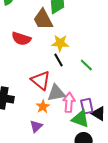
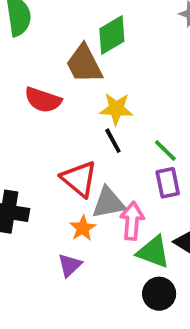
purple rectangle: (87, 106) -> (168, 183), moved

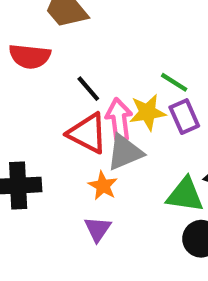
yellow star: (116, 109) -> (147, 112), moved
black line: (113, 141) -> (88, 89), moved
pink arrow: (132, 221) -> (119, 119), moved

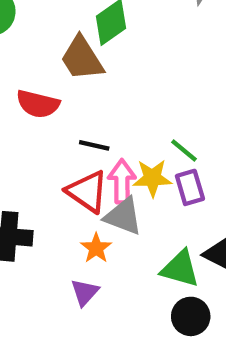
black line: (88, 89) -> (94, 145), turned -44
gray triangle: (125, 152) -> (123, 216), turned 36

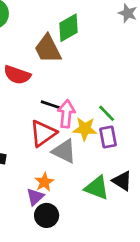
pink arrow: (122, 181) -> (66, 114), moved
red triangle: (87, 192) -> (43, 133), turned 44
orange star: (96, 248) -> (44, 182), moved
black circle: (191, 316) -> (47, 215), moved

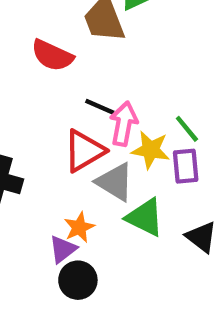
green triangle: (97, 188) -> (145, 217), moved

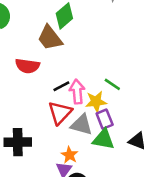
black line: (100, 107) -> (61, 86), turned -35
purple rectangle: (186, 166) -> (105, 119), moved

